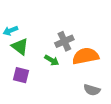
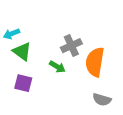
orange semicircle: (86, 56) -> (95, 62), turned -70

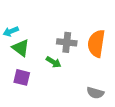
gray cross: (71, 46) -> (67, 42), turned 30
orange semicircle: (95, 62) -> (96, 43), moved

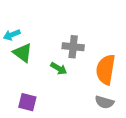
orange semicircle: (96, 43) -> (106, 70), moved
purple square: (22, 77) -> (27, 102), moved

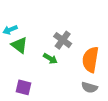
gray cross: (73, 47) -> (63, 40), turned 30

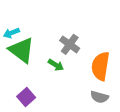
green triangle: (19, 45) -> (22, 50), size x1.4
purple square: (24, 87) -> (26, 97), turned 35

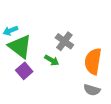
purple square: (26, 97) -> (24, 71), moved

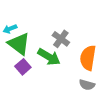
green arrow: (52, 60) -> (49, 57), size x1.6

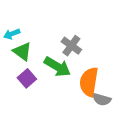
green triangle: (19, 44) -> (22, 51), size x0.7
orange semicircle: (88, 58) -> (89, 82), moved

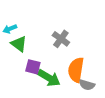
green arrow: (57, 67) -> (49, 78), moved
purple square: (27, 78) -> (33, 67), moved, turned -35

